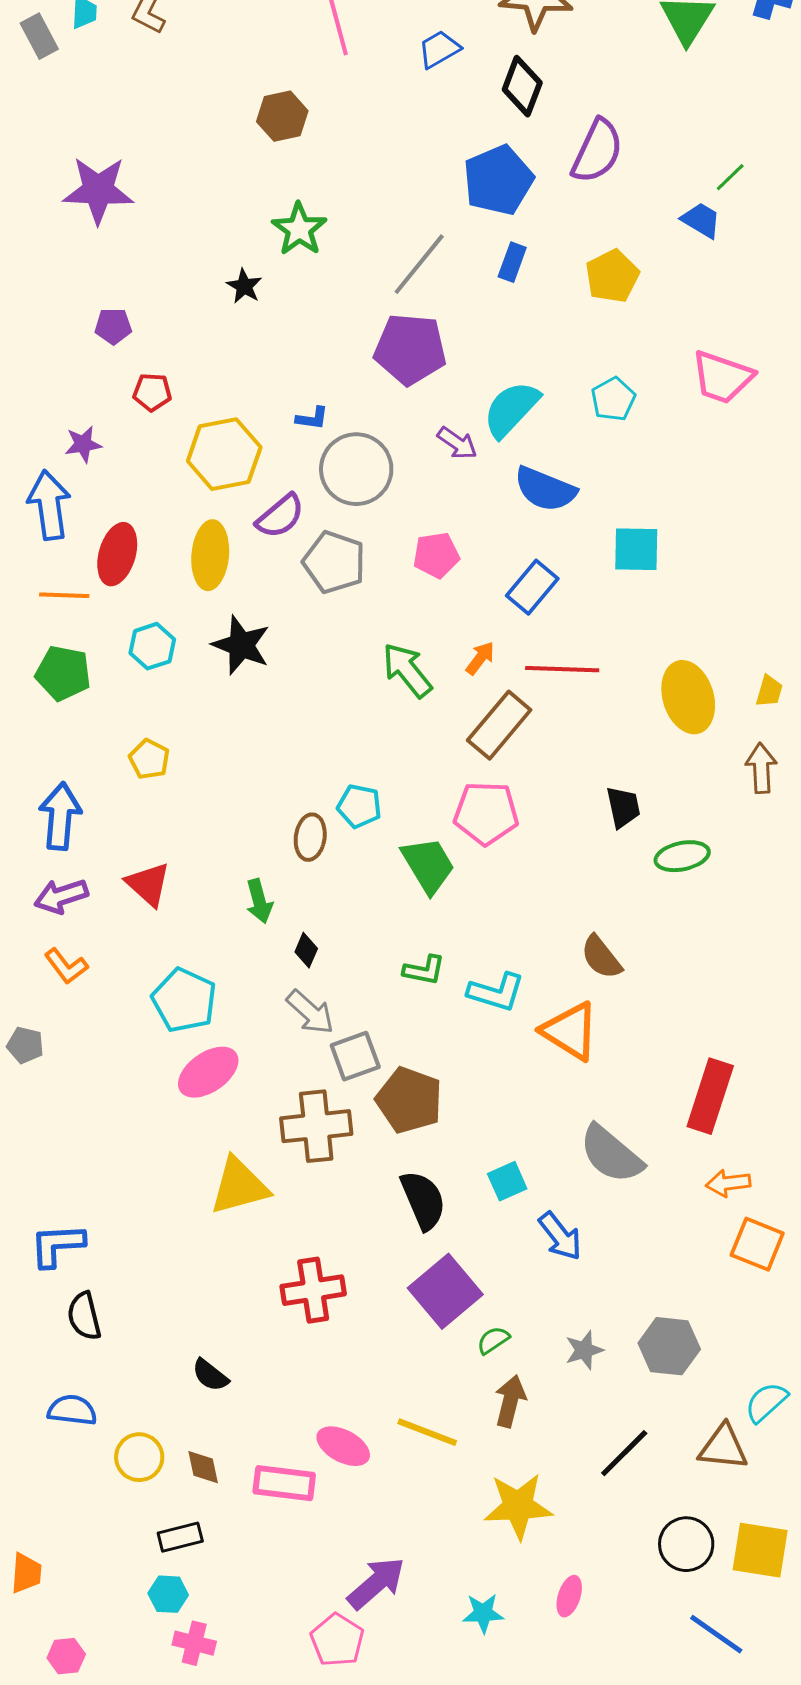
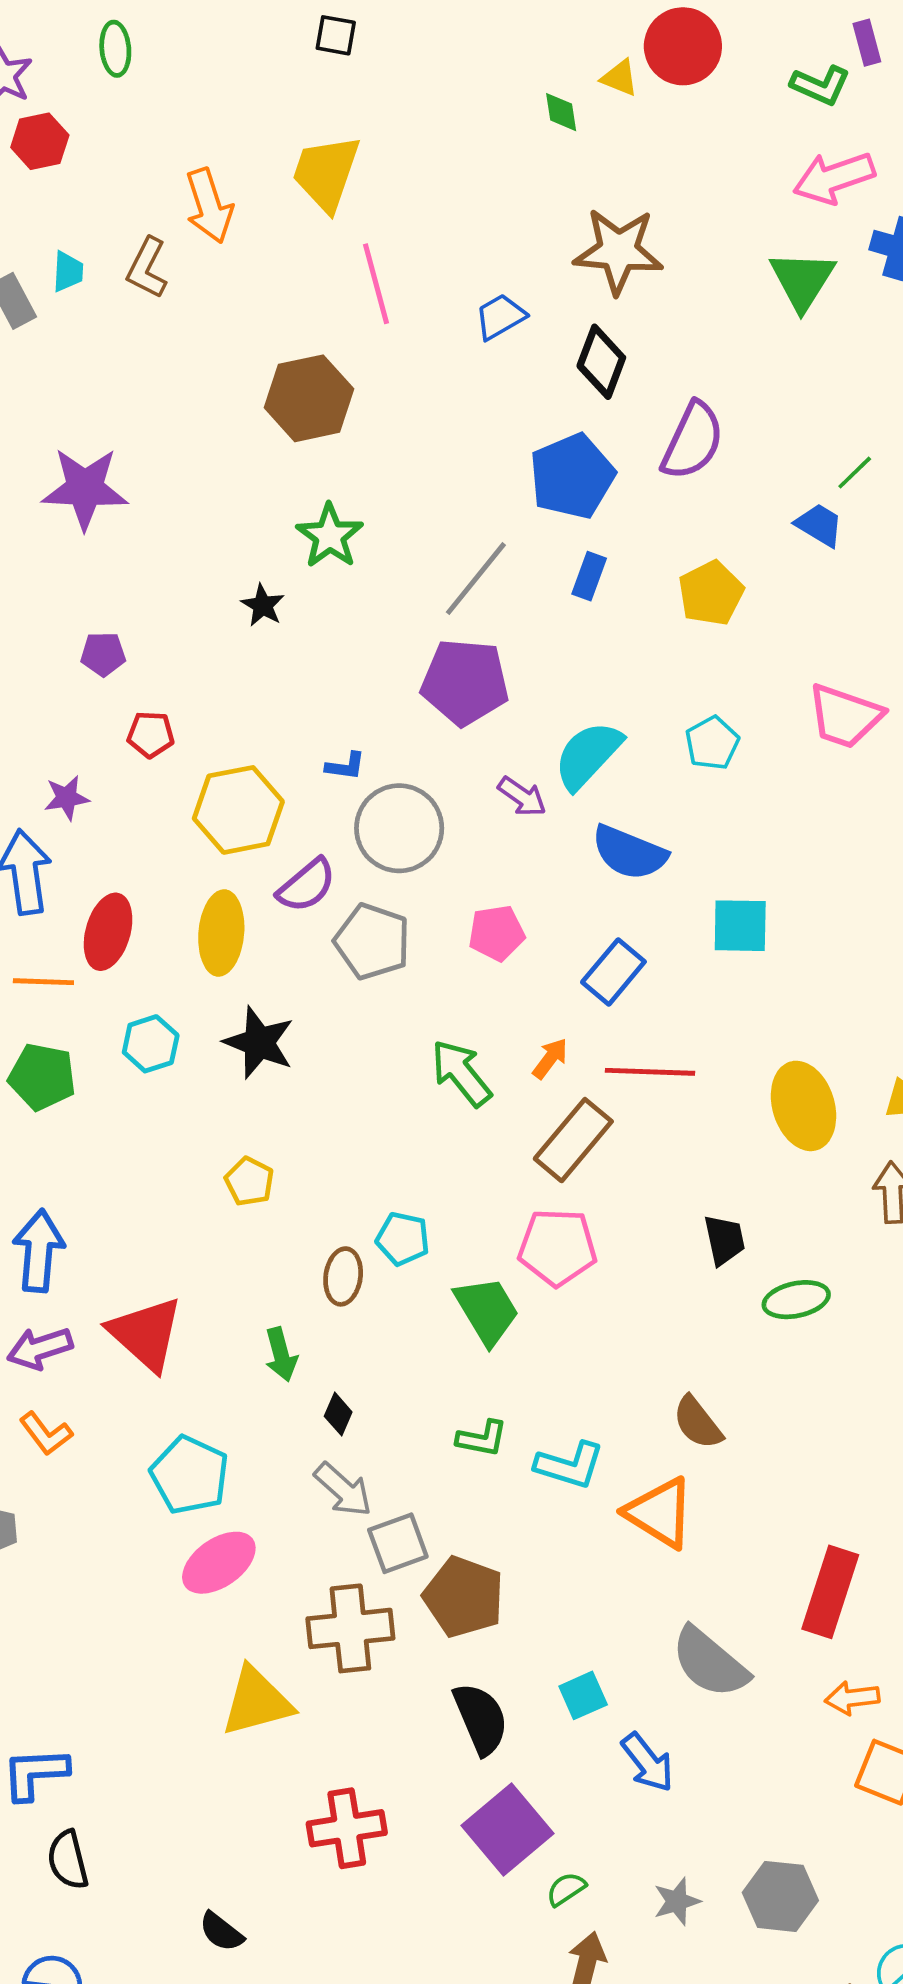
brown hexagon: (282, 116) -> (309, 398), size x1.4
yellow pentagon: (149, 759) -> (249, 1181), moved
red triangle: (148, 884) -> (146, 1334), size x1.4

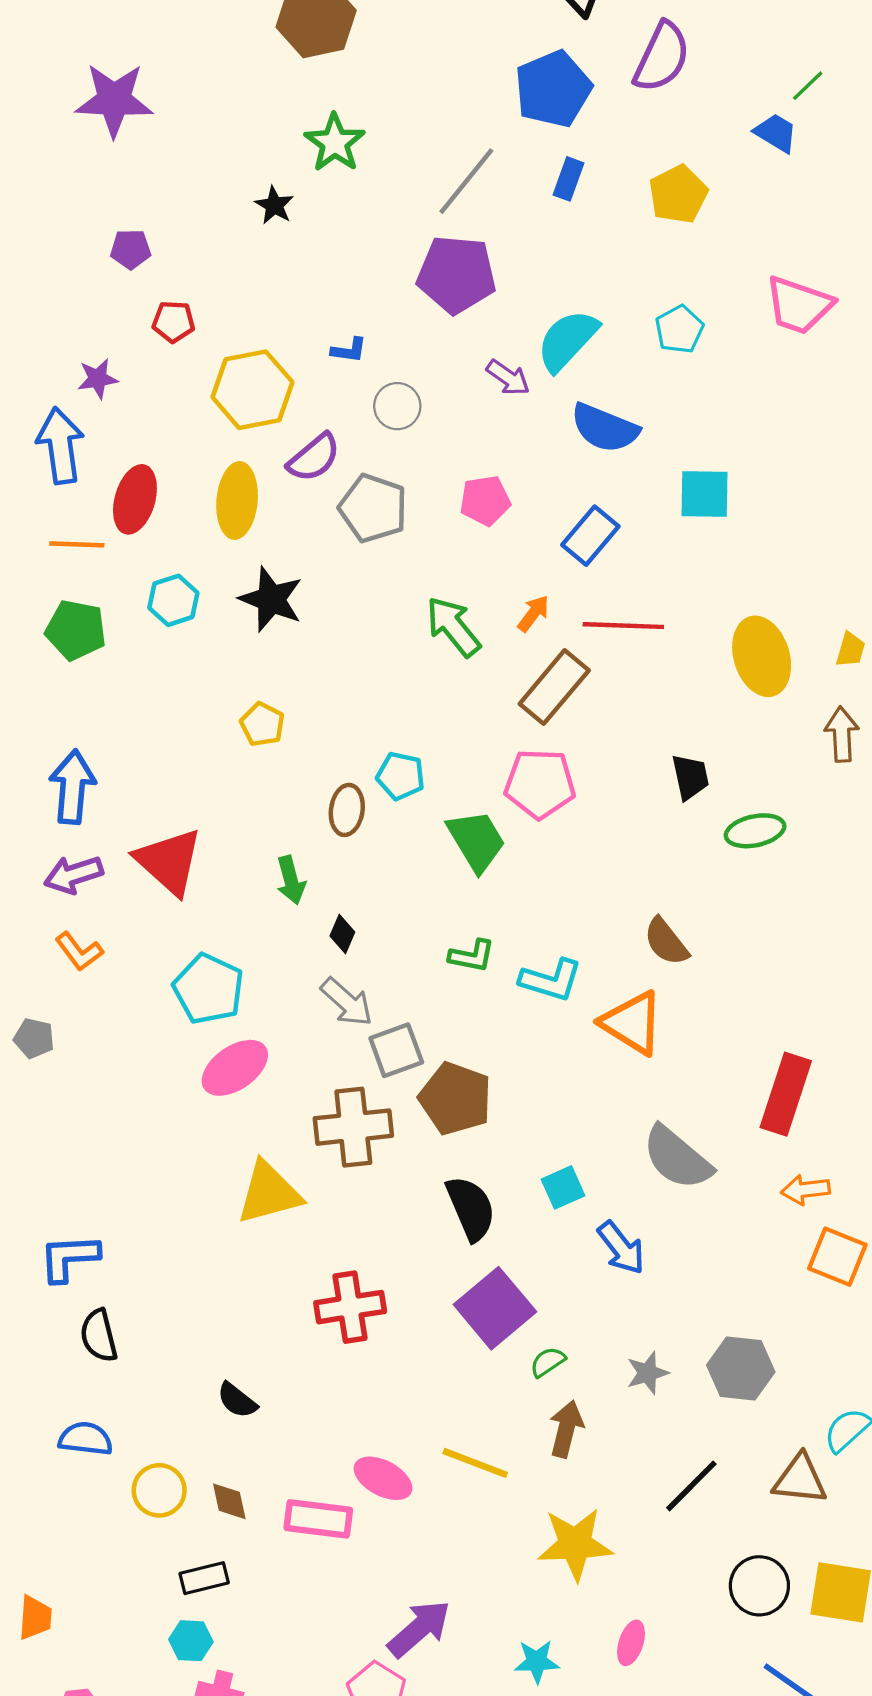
gray circle: (399, 828) -> (397, 406), size x0.6

